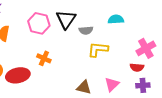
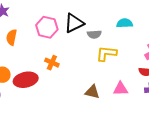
black triangle: (66, 19) -> (74, 23), turned 30
pink triangle: (112, 84) -> (121, 89), turned 42

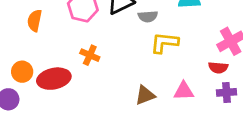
brown triangle: (92, 92) -> (145, 95), turned -35

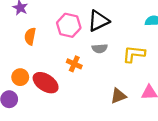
gray semicircle: (148, 16) -> (100, 48), moved
red ellipse: (54, 79) -> (46, 83), turned 45

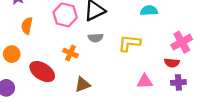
orange circle: (20, 77) -> (12, 54), moved
brown triangle: (118, 96) -> (83, 85), moved

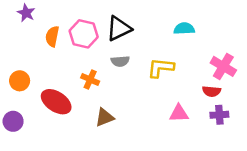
orange semicircle: (27, 26) -> (52, 36), moved
pink cross: (182, 42) -> (223, 66), turned -30

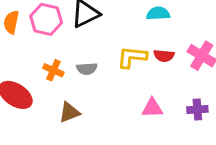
gray semicircle: (120, 61) -> (87, 69), moved
red semicircle: (212, 91) -> (164, 56), moved

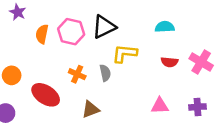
yellow L-shape: (132, 57) -> (125, 54), moved
gray semicircle: (87, 69) -> (105, 73), turned -98

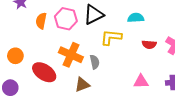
cyan semicircle: (165, 27) -> (136, 18), moved
gray semicircle: (105, 73) -> (95, 62), moved
orange cross: (77, 74) -> (71, 55), size x1.6

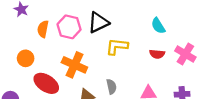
cyan semicircle: (136, 18) -> (158, 26), moved, turned -119
orange circle: (15, 56) -> (26, 58), moved
gray semicircle: (95, 62) -> (111, 87), moved

